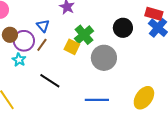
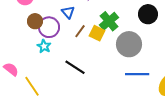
brown line: (42, 45) -> (80, 31), moved
blue line: (97, 100) -> (137, 74), moved

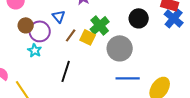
black line: (75, 67) -> (66, 71), turned 75

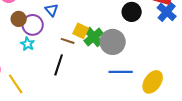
green cross: (100, 25) -> (94, 37), moved
brown line: (71, 35) -> (68, 41), moved, turned 72

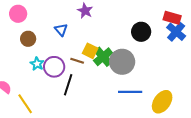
purple circle: (33, 25) -> (54, 67), moved

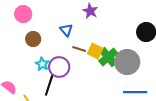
brown line: (77, 61) -> (79, 49), moved
black line: (68, 85) -> (49, 85), moved

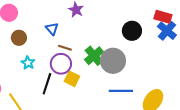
yellow square: (95, 51) -> (72, 79), moved
purple circle: (59, 67) -> (61, 64), moved
black line: (49, 85) -> (47, 84), moved

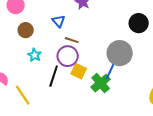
green cross: (94, 56) -> (101, 83), moved
blue line: (121, 91) -> (112, 68), moved, turned -65

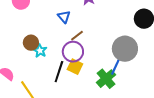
brown circle: (26, 30) -> (31, 43), moved
brown line: (72, 40) -> (77, 36), turned -56
yellow square: (79, 71) -> (75, 67), moved

